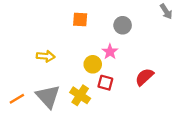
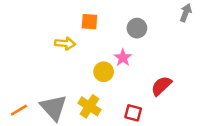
gray arrow: (166, 11) -> (186, 13), turned -126
yellow arrow: (46, 56) -> (65, 43), moved
red square: (105, 83) -> (133, 113), moved

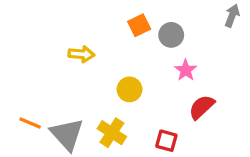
orange square: (89, 22) -> (139, 25), moved, turned -30
pink star: (123, 58) -> (186, 70), moved
orange line: (19, 110) -> (30, 123), moved, turned 54

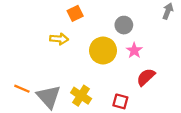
orange square: (139, 25) -> (75, 13), moved
yellow circle: (130, 89) -> (103, 50), moved, size x1.5

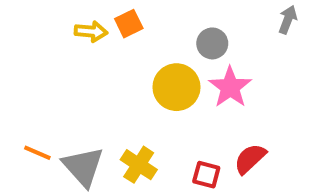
yellow arrow: (59, 39) -> (91, 32), moved
pink star: (134, 50) -> (230, 87), size x1.5
red semicircle: (146, 77) -> (250, 159), moved

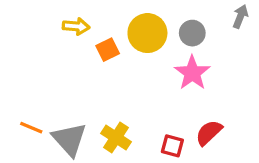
orange square: (129, 24) -> (108, 50), moved
gray circle: (212, 43) -> (192, 33), moved
yellow circle: (176, 87) -> (147, 33), moved

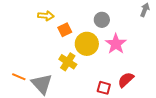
yellow circle: (147, 33) -> (87, 44), moved
gray circle: (192, 33) -> (102, 20), moved
yellow cross: (116, 138) -> (68, 62), moved

